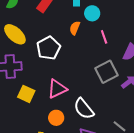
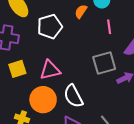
yellow square: (26, 94) -> (17, 69), turned 36
orange circle: (56, 118) -> (43, 100), size x1.6

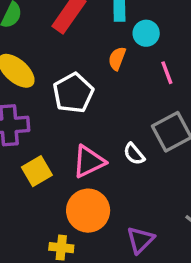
white semicircle: (73, 96) -> (134, 154), moved, size x0.6

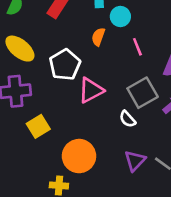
white semicircle: (134, 154) -> (127, 119), moved
pink triangle: (89, 162) -> (91, 90), moved
purple triangle: (140, 240) -> (135, 161), moved

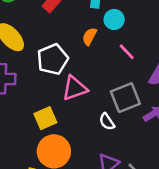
pink line: (137, 47) -> (127, 52), turned -30
yellow square: (38, 126) -> (45, 118), moved

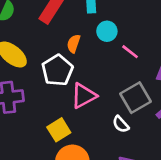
cyan circle: (114, 19) -> (107, 31), moved
orange semicircle: (89, 36) -> (74, 44), moved

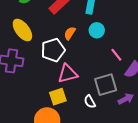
pink line: (130, 52) -> (116, 55), moved
yellow square: (59, 130) -> (58, 97), moved

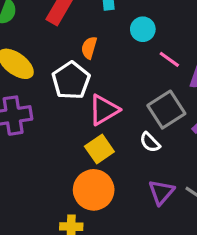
cyan circle: (97, 30) -> (143, 29), moved

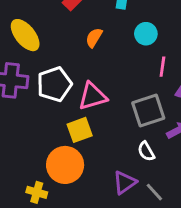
pink line: (169, 59) -> (162, 67), turned 48
white pentagon: (71, 81) -> (54, 84), moved
white semicircle: (150, 142) -> (146, 151), moved

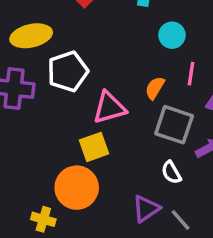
yellow ellipse: (25, 35) -> (31, 36), turned -64
orange semicircle: (94, 38) -> (155, 88), moved
white pentagon: (54, 84) -> (68, 71), moved
gray square: (148, 110) -> (174, 125), turned 36

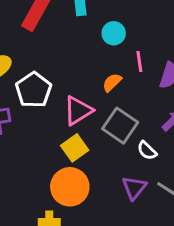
orange semicircle: (155, 88) -> (112, 82), turned 30
gray square: (174, 125) -> (120, 126), moved, turned 32

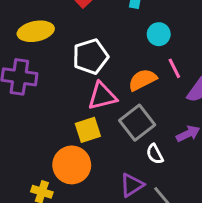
pink line: (139, 61) -> (174, 68), turned -36
orange semicircle: (112, 82) -> (142, 80), size x1.4
white pentagon: (34, 90) -> (90, 56), moved

